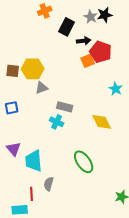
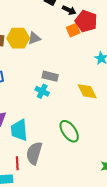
black arrow: (84, 41) -> (69, 10), turned 32
gray triangle: (42, 88) -> (34, 38), moved
gray semicircle: (49, 184) -> (34, 153), size x1.6

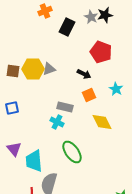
black arrow: (69, 10) -> (84, 74), moved
orange square: (73, 30) -> (89, 95), moved
green ellipse: (69, 131) -> (72, 152), moved

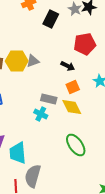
red pentagon: (101, 52) -> (85, 44), turned -30
yellow diamond: (102, 122) -> (72, 107), moved
green ellipse: (72, 152) -> (76, 145), moved

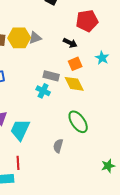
cyan trapezoid: (18, 153) -> (20, 130), turned 30
gray semicircle: (33, 176) -> (58, 146), moved, size x0.6

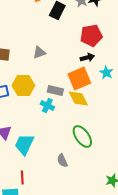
yellow hexagon: (19, 38) -> (23, 86), moved
black arrow: (70, 43) -> (87, 58), moved, turned -40
orange square: (75, 64) -> (79, 78), size x1.6
gray semicircle: (58, 146) -> (62, 160), turned -40

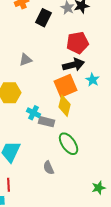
black arrow: (87, 58) -> (74, 65), size x1.5
gray rectangle: (55, 90) -> (47, 122), moved
yellow diamond: (78, 98) -> (65, 106), turned 40

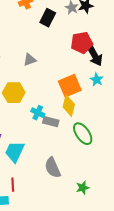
black arrow: (74, 65) -> (95, 56), moved, turned 75
green ellipse: (69, 144) -> (83, 134), moved
gray semicircle: (49, 168) -> (53, 168), size x1.5
green star: (99, 188) -> (83, 188), moved

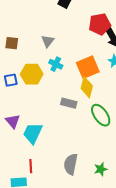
gray triangle: (30, 60) -> (48, 41), turned -32
cyan cross: (38, 113) -> (56, 64), moved
gray semicircle: (53, 168) -> (71, 164), moved, turned 35

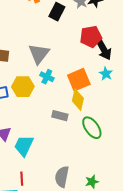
gray triangle: (48, 41) -> (39, 54), size x1.6

